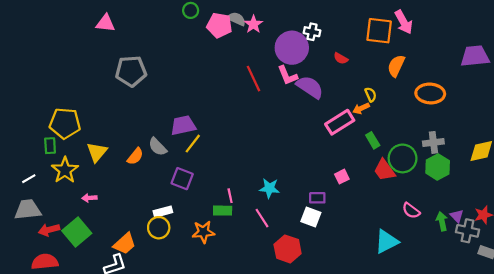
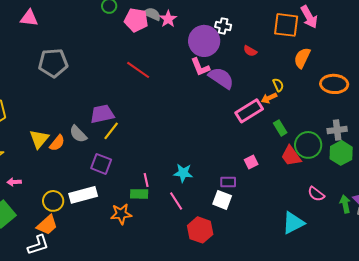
red line: (253, 79) -> (138, 70), moved, turned -30
yellow triangle: (97, 152) -> (39, 139), moved
white rectangle: (163, 212) -> (83, 195), size x1.5
yellow circle: (159, 228) -> (53, 201), moved

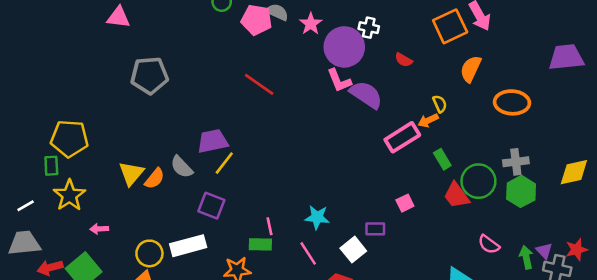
pink star: (168, 19) -> (311, 24), moved
orange square: (286, 25) -> (450, 26), turned -32
white square: (222, 200) -> (353, 250), moved, turned 30

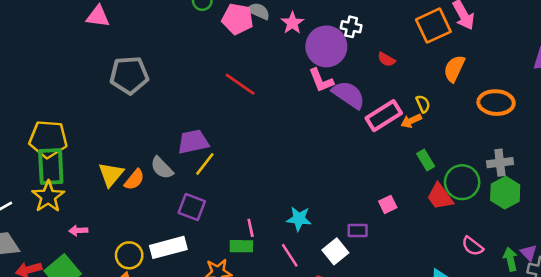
pink rectangle: (402, 137) -> (384, 116), moved
green rectangle: (51, 166) -> (51, 167), moved, size x1.8

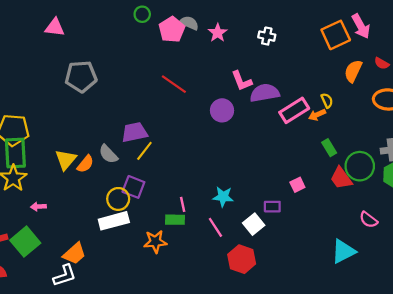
pink pentagon: (238, 19) -> (172, 30), turned 30
purple circle: (326, 46) -> (222, 110), moved, size x0.7
red semicircle: (386, 59) -> (382, 63), moved
purple semicircle: (349, 95) -> (265, 93), turned -44
yellow circle: (129, 255) -> (118, 199), moved

